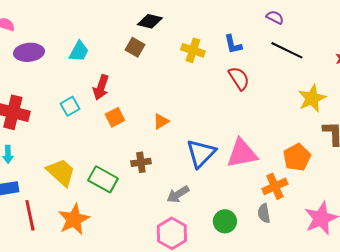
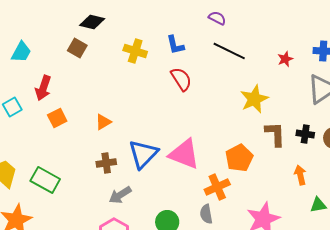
pink triangle: (242, 153) -> (184, 154), turned 32
brown cross: (141, 162) -> (106, 163), moved

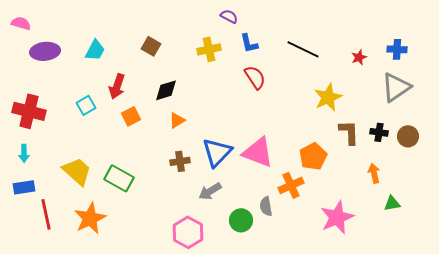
purple semicircle: (217, 18) -> (229, 16), moved
black diamond: (92, 22) -> (166, 90), moved, turned -30
yellow cross: (135, 51) -> (209, 49), turned -30
gray arrow: (120, 195) -> (210, 191), moved
gray semicircle: (206, 214) -> (266, 206), moved

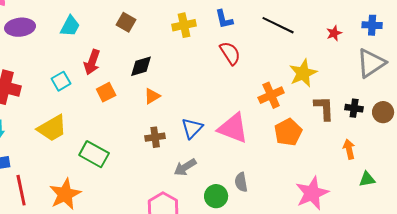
blue triangle: (217, 152) -> (192, 128), size x0.7
yellow trapezoid: (77, 171) -> (52, 128), moved, turned 108
orange cross: (291, 185) -> (271, 95), moved

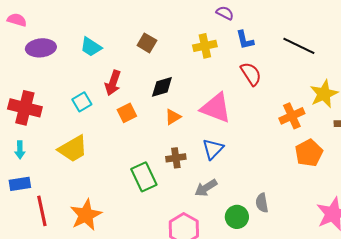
cyan trapezoid: (70, 26) -> (91, 47), turned 95
pink triangle: (233, 128) -> (216, 108), moved
green rectangle: (94, 154) -> (144, 177), moved, turned 36

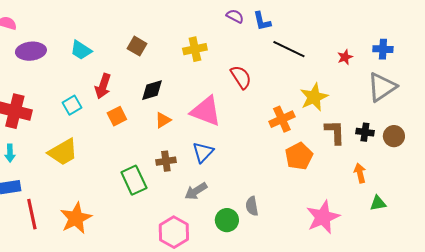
purple semicircle: (225, 13) -> (235, 16), moved
blue L-shape: (245, 40) -> (262, 21), moved

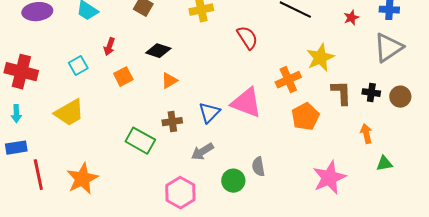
red arrow: (103, 86) -> (109, 47), size x0.7
black diamond: (152, 90) -> (158, 51), turned 35
pink triangle: (206, 111) -> (246, 103), moved
green rectangle: (134, 180) -> (140, 141), turned -36

